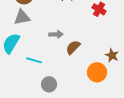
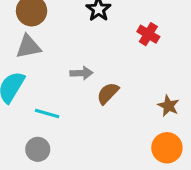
orange circle: (97, 72) -> (167, 148), moved
gray circle: (49, 84) -> (38, 149), moved

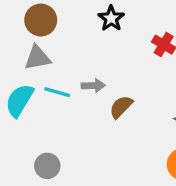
cyan line: (47, 114) -> (57, 92), moved

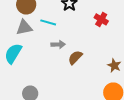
cyan line: (57, 92) -> (48, 22), moved

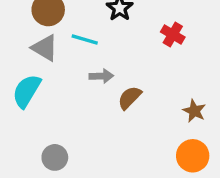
gray triangle: (24, 27) -> (45, 48), turned 42

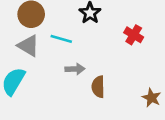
brown semicircle: (130, 98) -> (98, 87), turned -45

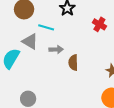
gray triangle: (28, 46) -> (30, 41), moved

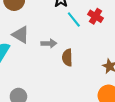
cyan line: (46, 27) -> (74, 20), moved, turned 35

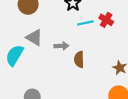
cyan line: (74, 20) -> (85, 23), turned -63

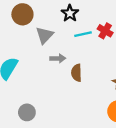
gray triangle: (34, 38) -> (45, 35), moved, turned 42

